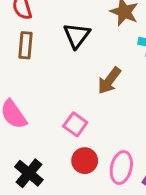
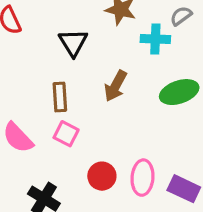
brown rectangle: (26, 45) -> (60, 97), moved
pink square: (75, 124) -> (66, 134), moved

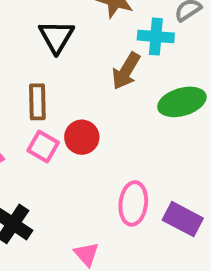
brown arrow: (116, 86) -> (126, 71), moved
red circle: (102, 176) -> (82, 137), moved

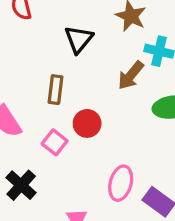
pink square: (43, 147) -> (55, 142), moved

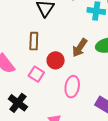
brown arrow: (131, 75) -> (80, 48), moved
pink ellipse: (121, 183) -> (72, 87), moved

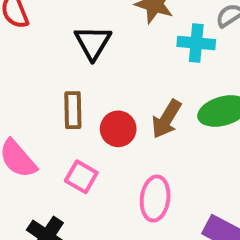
red circle: (56, 60) -> (118, 129), moved

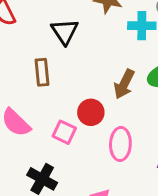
brown rectangle: (73, 110) -> (42, 72), moved
red circle: (118, 129) -> (91, 112), moved

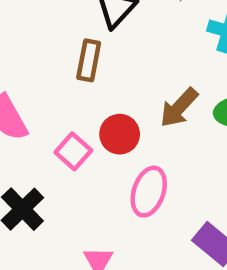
brown rectangle: (42, 72) -> (89, 60), moved

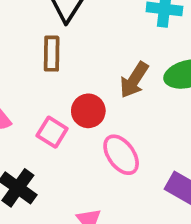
pink ellipse: (149, 192) -> (121, 155), turned -45

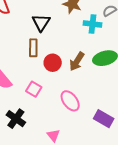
red circle: (88, 111) -> (53, 63), moved

